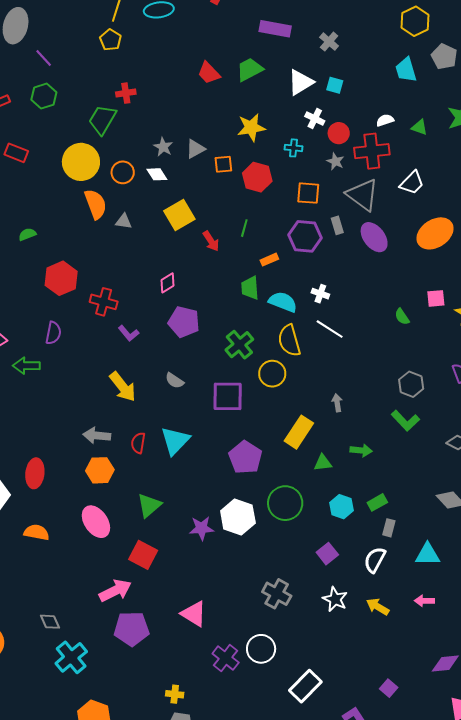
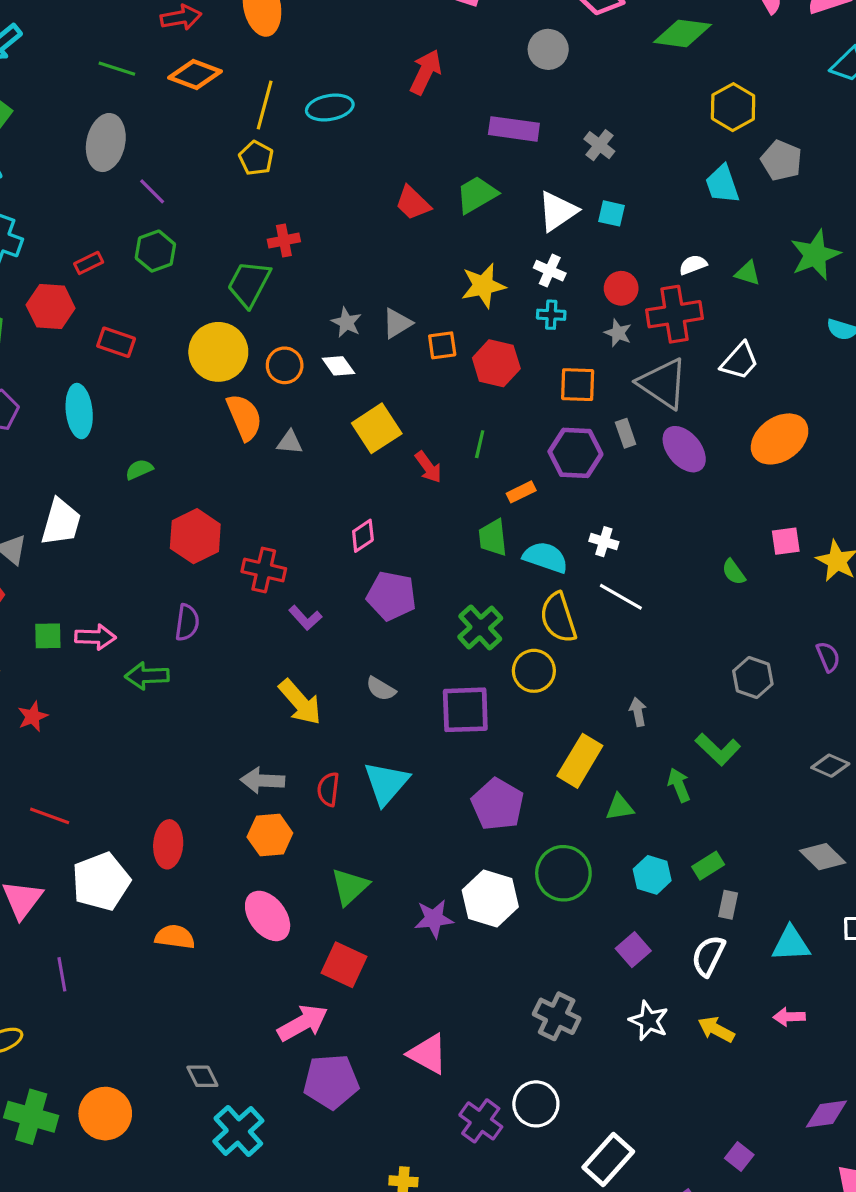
white cross: (315, 119) -> (550, 271), moved
green L-shape: (405, 421) -> (718, 749), moved
green arrow: (361, 450) -> (679, 785), turned -115

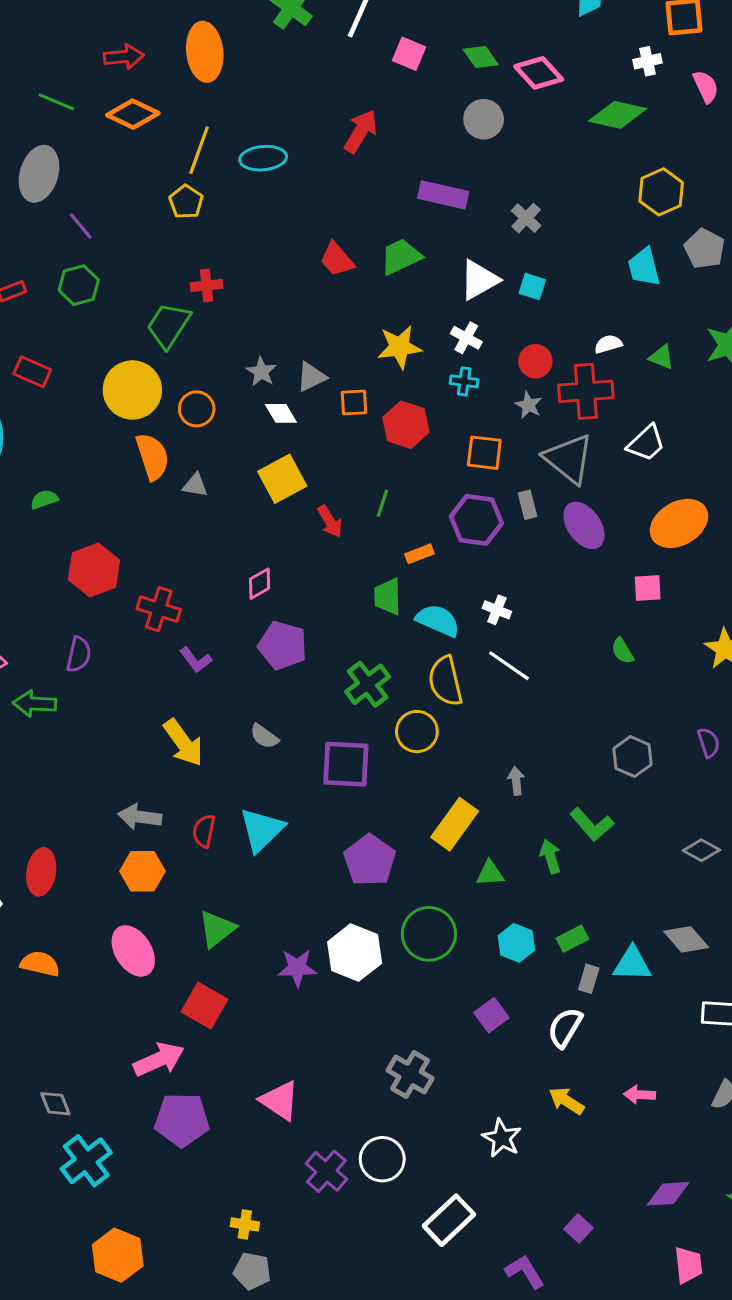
white diamond: (338, 366) -> (281, 413), moved
pink square: (786, 541) -> (648, 588), moved
cyan triangle: (791, 944) -> (632, 964), moved
white star: (649, 1021) -> (502, 1138), moved

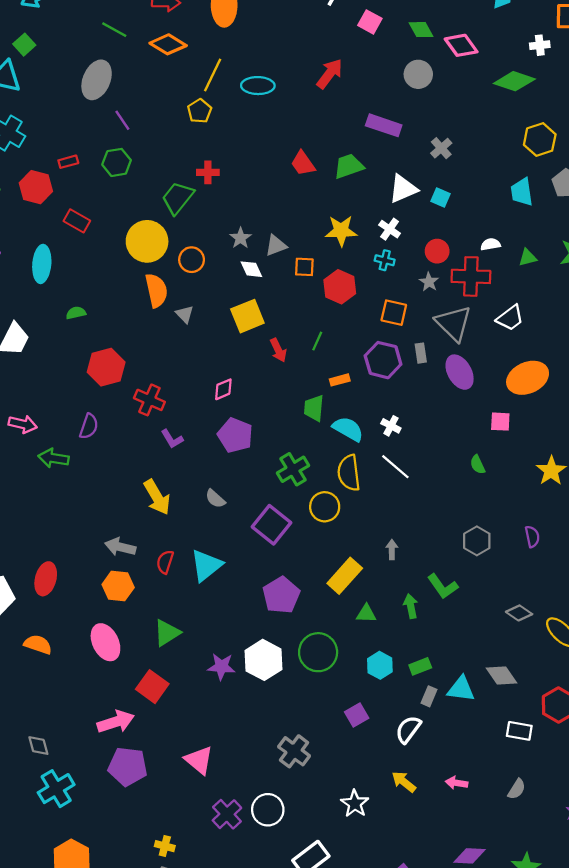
green triangle: (662, 357) -> (528, 258), turned -42
gray triangle: (195, 485) -> (185, 314), turned 30
purple square: (346, 764) -> (271, 525), turned 30

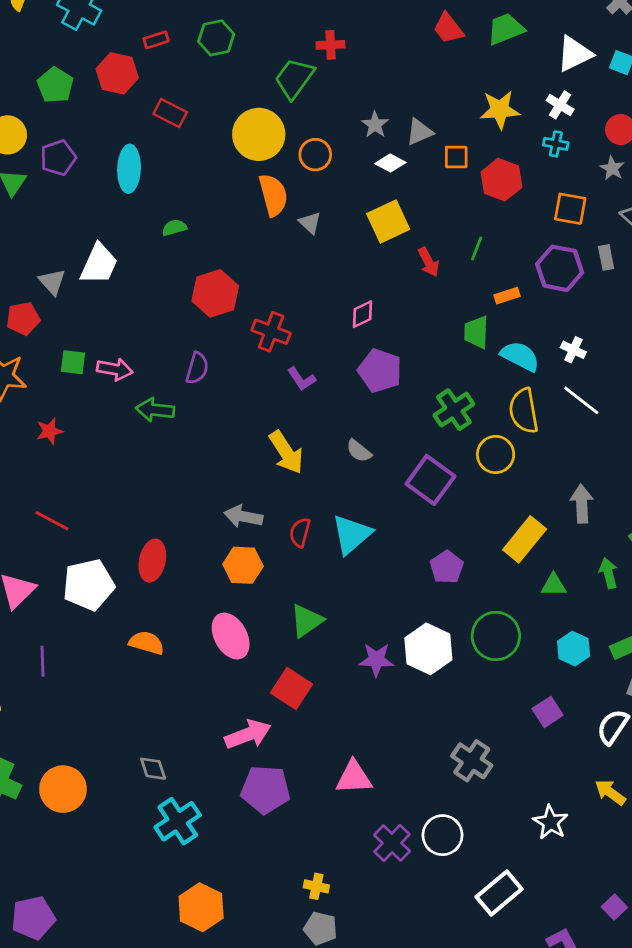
white diamond: (251, 269) -> (390, 163), turned -35
gray arrow: (392, 549) -> (582, 504), size x1.5
purple pentagon: (281, 595) -> (447, 567), size x0.7
pink triangle: (199, 760) -> (354, 777), turned -40

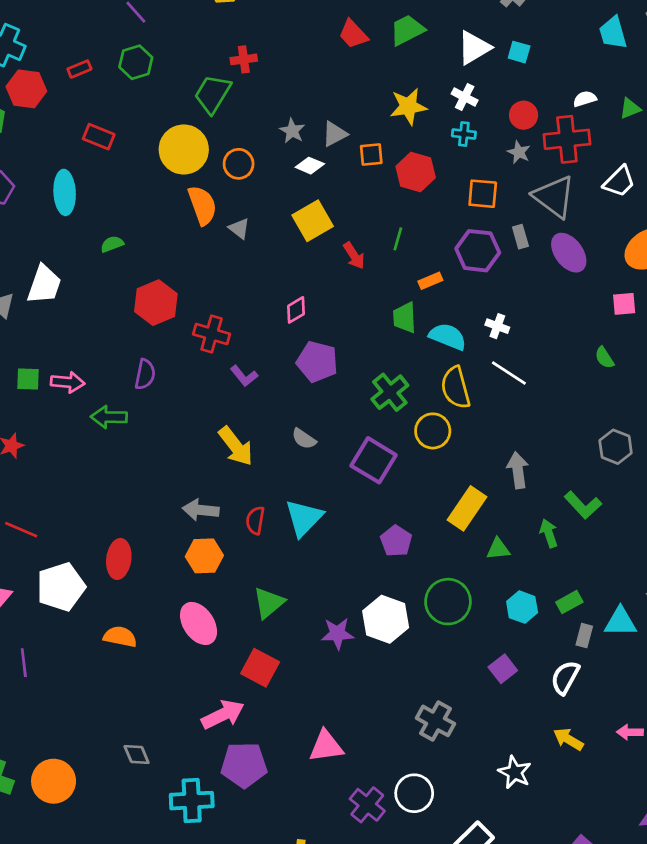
red hexagon: (117, 73) -> (26, 89), moved
cyan cross: (178, 821) -> (192, 801), moved, turned 36

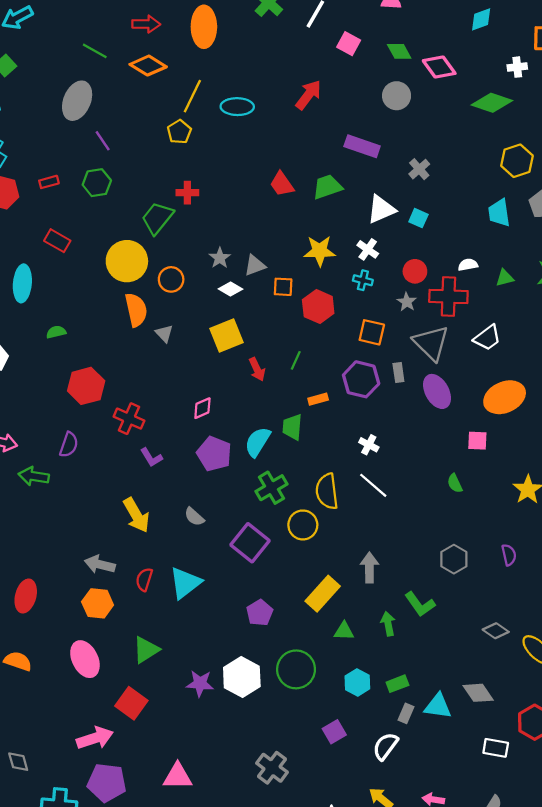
cyan semicircle: (448, 337) -> (258, 442), moved, turned -88

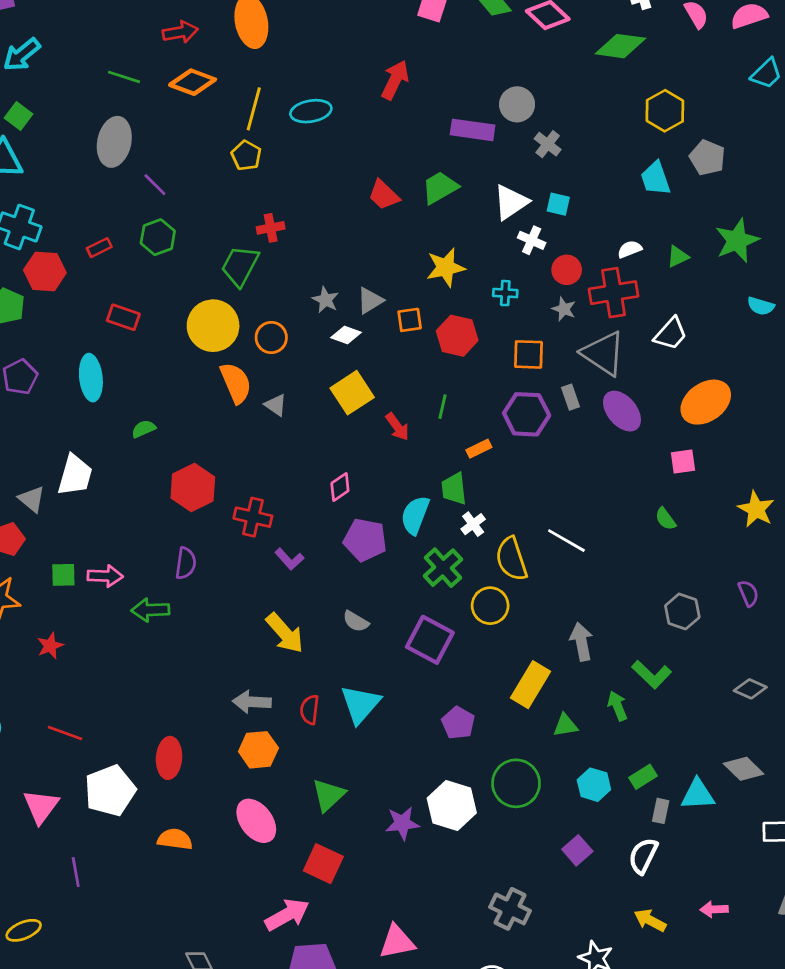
gray circle: (397, 96) -> (517, 104), moved
white cross: (368, 249) -> (532, 240), moved
white cross: (369, 445) -> (473, 524), moved, turned 36

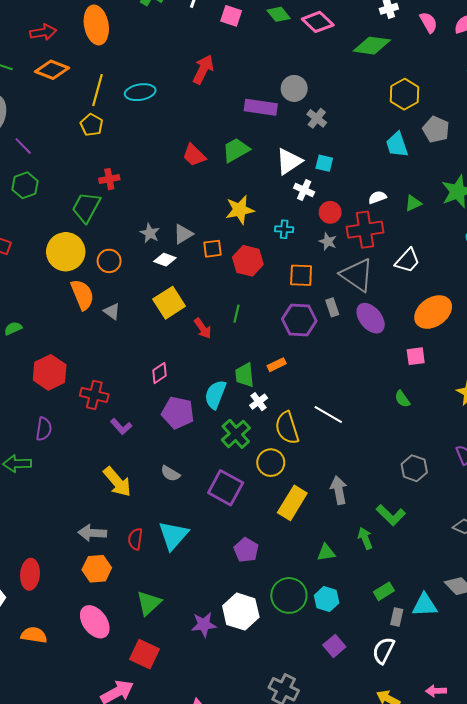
orange rectangle: (479, 449) -> (277, 365), moved
yellow rectangle: (530, 685) -> (292, 503), moved
cyan hexagon: (594, 785) -> (327, 599), moved

